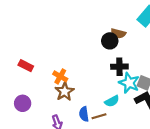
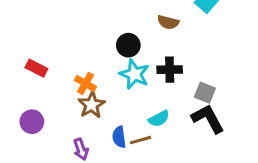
black circle: (110, 41) -> (128, 45), moved
cyan star: (129, 83) -> (134, 74), moved

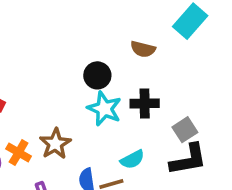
orange cross: (85, 83) -> (19, 152), moved
gray square: (205, 93) -> (185, 130), turned 35
black L-shape: (208, 119) -> (188, 159), turned 108

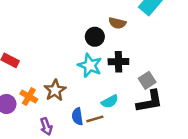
black circle: (97, 75) -> (95, 37), moved

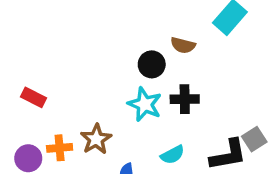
gray square: (147, 80) -> (254, 139), moved
orange cross: (29, 97) -> (60, 148), turned -35

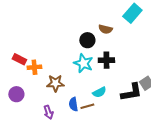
brown star: (96, 139) -> (55, 83), turned 30
orange cross: (60, 148) -> (34, 67), moved

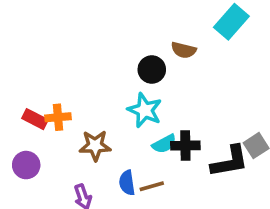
red rectangle: (19, 59) -> (35, 119), moved
black cross: (106, 60) -> (185, 146), moved
cyan semicircle: (99, 92) -> (164, 144), moved

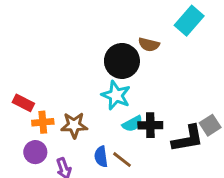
black circle: (152, 70) -> (122, 61), size x1.5
orange cross: (58, 117) -> (43, 122), moved
purple circle: (26, 165) -> (35, 152), moved
brown line: (152, 186) -> (122, 160), turned 54

